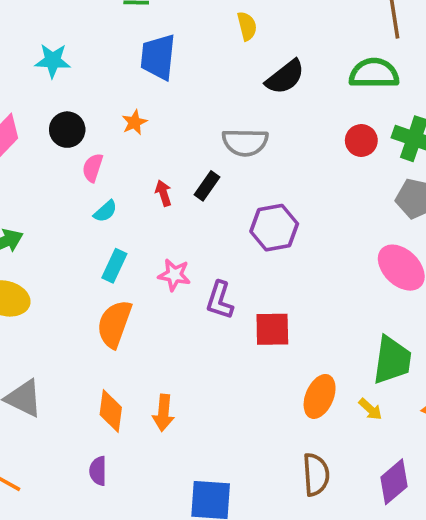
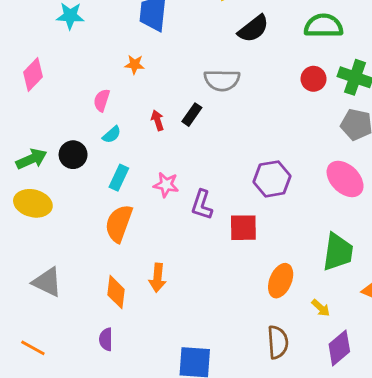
orange star: (134, 122) -> (135, 64), turned 30
black circle: (67, 130) -> (73, 155), moved
purple hexagon: (274, 228) -> (272, 179), moved
yellow arrow: (370, 409) -> (321, 308), moved
orange arrow: (163, 413) -> (157, 278), moved

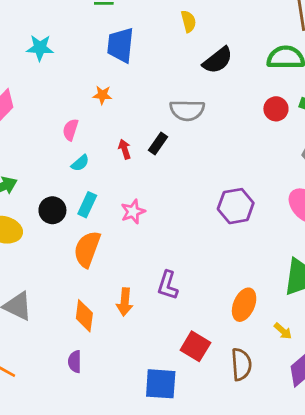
black circle: (73, 155) -> (52, 210), moved
pink star: (166, 185) -> (133, 212), turned -30
purple L-shape: (202, 205) -> (168, 285), moved
red square: (243, 228) -> (195, 346), moved, turned 32

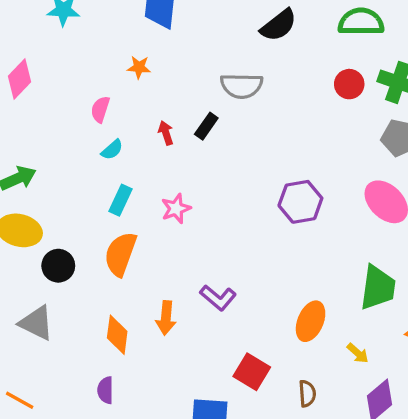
black circle: (52, 210) -> (58, 266), moved
purple L-shape: (168, 285) -> (218, 298), turned -68
brown semicircle: (241, 364) -> (307, 394), size x0.7

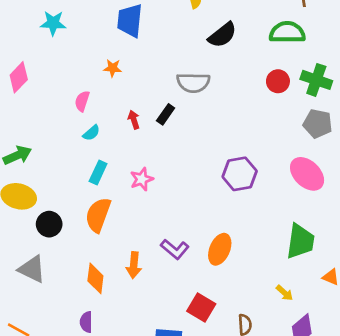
orange ellipse: (311, 321) -> (220, 249), moved

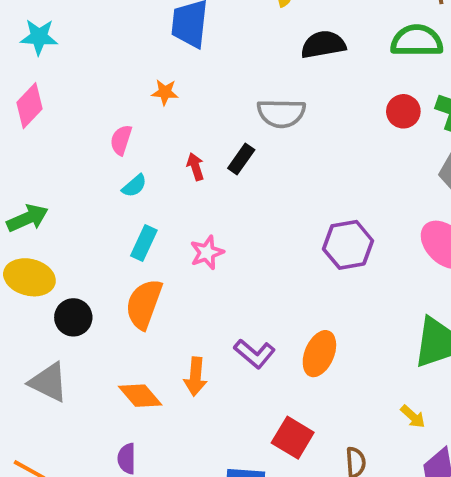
cyan star: (53, 23) -> (39, 37), moved
black semicircle: (222, 35) -> (323, 45), turned -152
orange diamond: (95, 278) -> (140, 396), turned -48

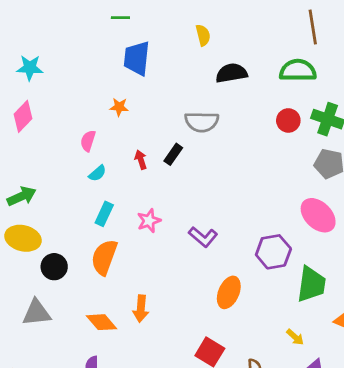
purple hexagon: (348, 245) -> (273, 252), moved
purple L-shape: (255, 354) -> (203, 237), moved
gray triangle: (49, 382) -> (37, 313), turned -32

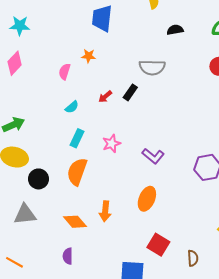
black semicircle: (231, 73) -> (175, 30), size x0.7
pink semicircle: (88, 141) -> (65, 72), moved
red arrow: (141, 160) -> (105, 97), turned -112
orange ellipse: (229, 292) -> (147, 199), moved

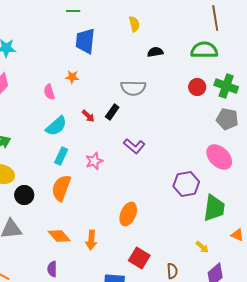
pink semicircle: (65, 72) -> (49, 92), turned -35
red arrow: (105, 97) -> (88, 116), turned -96
cyan semicircle: (72, 107) -> (56, 126), size x1.6
purple L-shape: (153, 156) -> (134, 146), moved
orange arrow: (105, 211) -> (91, 240), moved

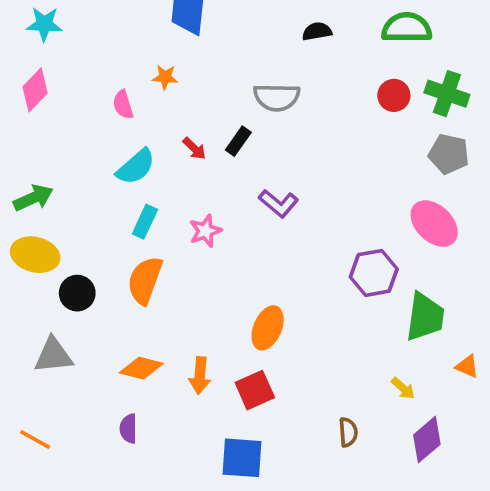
orange diamond: (59, 236) -> (141, 368), turned -35
red square: (139, 258) -> (255, 390), moved, turned 35

